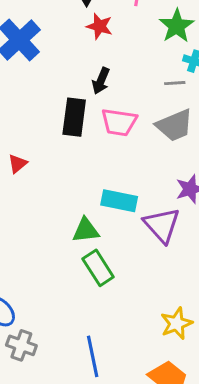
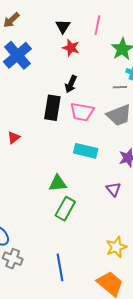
cyan rectangle: (119, 201) -> (86, 151), moved
purple triangle: (162, 225) -> (113, 189), moved, size x0.6
green rectangle: (98, 268) -> (65, 209), turned 60

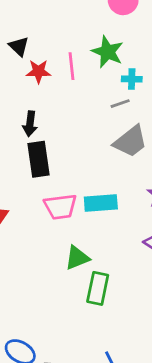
pink line: (97, 25) -> (72, 66), moved
black arrow: (71, 84) -> (30, 124), moved
pink trapezoid: (82, 112) -> (60, 207), moved

